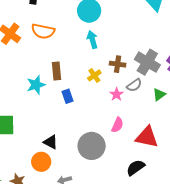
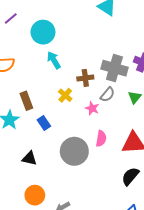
black triangle: (51, 142) -> (29, 158), moved
gray circle: (92, 146) -> (74, 151), moved

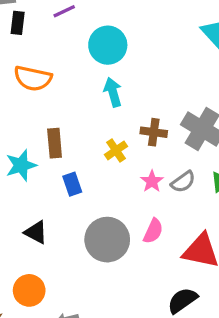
gray semicircle: (107, 95) -> (183, 182), moved

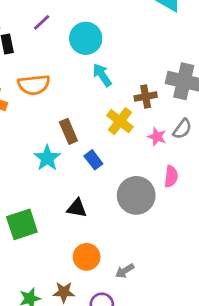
yellow cross: (116, 150) -> (120, 121), size x1.4

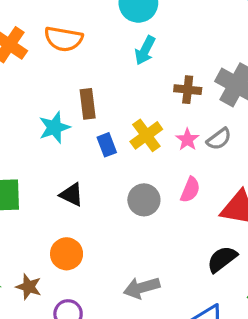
cyan arrow: (102, 75) -> (145, 50), turned -135
yellow cross: (120, 121) -> (146, 135), moved
gray circle: (136, 195) -> (144, 200), size x0.7
gray arrow: (125, 271) -> (142, 288), moved, size x1.5

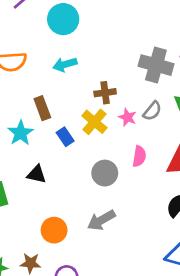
cyan arrow: (145, 50) -> (65, 64), moved, turned 60
brown cross: (188, 90) -> (105, 93), moved
black triangle: (72, 195) -> (37, 174), moved
gray arrow: (142, 288) -> (101, 220), moved

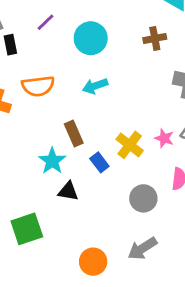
brown cross: (105, 93) -> (155, 38), moved
black triangle: (37, 174) -> (68, 191), moved

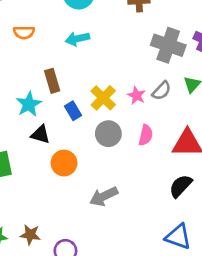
orange semicircle: (38, 86) -> (24, 32), size x0.7
gray circle: (143, 198) -> (108, 134), moved
orange circle: (93, 262) -> (64, 163), moved

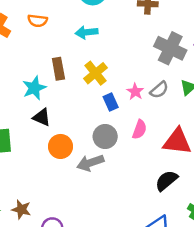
yellow cross: (103, 98) -> (96, 73), moved
blue rectangle: (73, 111) -> (111, 102), moved
gray circle: (108, 134) -> (105, 137), moved
gray arrow: (104, 196) -> (90, 163), moved

